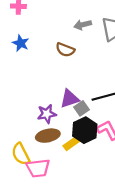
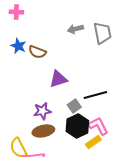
brown semicircle: (65, 50) -> (37, 52), moved
purple triangle: (70, 99) -> (58, 79), moved
yellow rectangle: (72, 143) -> (93, 142), moved

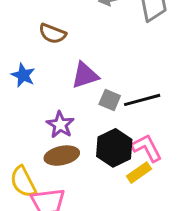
blue star: (18, 46) -> (23, 75), moved
gray square: (74, 106) -> (110, 100), moved, turned -32
purple star: (42, 111) -> (60, 125), turned -30

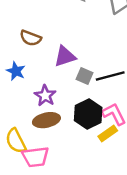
brown semicircle: (53, 34) -> (31, 38), moved
blue star: (23, 75) -> (16, 71), moved

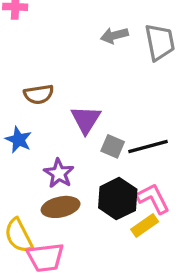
brown semicircle: (31, 38) -> (39, 94), turned -30
purple triangle: (65, 56) -> (86, 120), turned -40

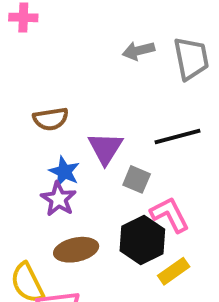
blue star: (19, 140) -> (64, 172), moved
black line: (148, 146) -> (178, 137), moved
purple star: (59, 173) -> (58, 199), moved
pink L-shape: (153, 199) -> (170, 215), moved

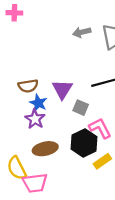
brown semicircle: (51, 119) -> (28, 86), moved

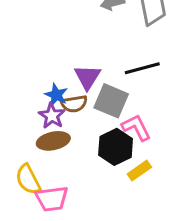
brown semicircle: (28, 86) -> (74, 104), moved
gray square: (81, 108) -> (111, 101), size x1.6
brown ellipse: (45, 149) -> (53, 141), moved

